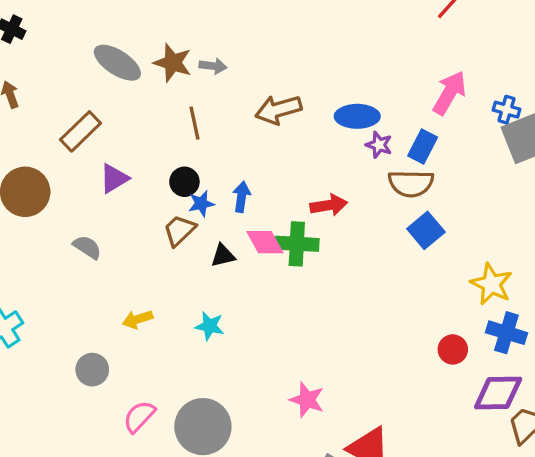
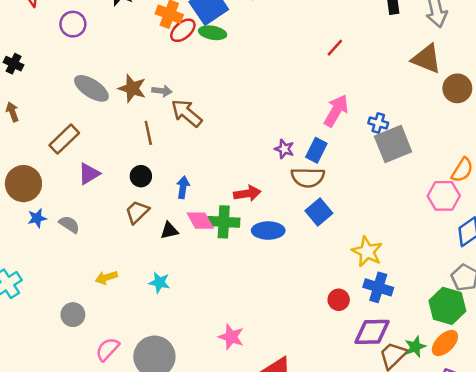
brown arrow: (278, 110) -> (187, 113), moved, turned 56
blue ellipse: (357, 116) -> (268, 231), moved
blue star: (201, 204) -> (37, 218), moved

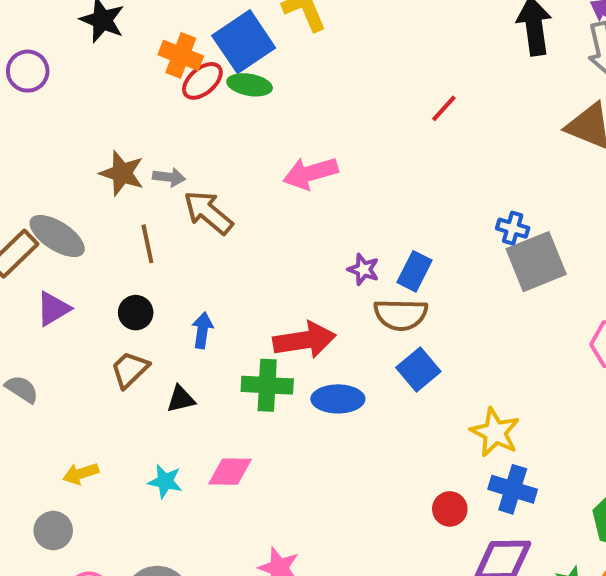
gray ellipse: (91, 88) -> (57, 236), moved
pink arrow: (336, 111) -> (310, 173), moved, turned -136
red arrow: (247, 193) -> (305, 340), size x1.4
pink diamond: (200, 221) -> (230, 472), moved, turned -60
gray circle: (73, 315) -> (53, 531), moved

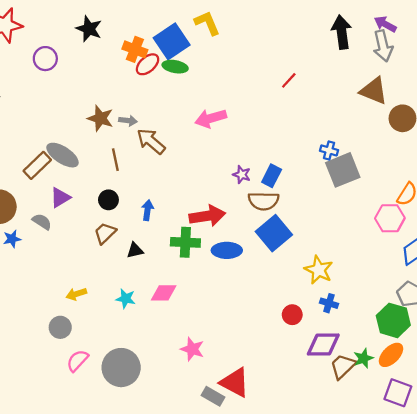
blue square: (418, 370) -> (274, 233), size x1.4
gray semicircle: (22, 389) -> (42, 222), moved
blue cross: (513, 489) -> (329, 303), size x0.7

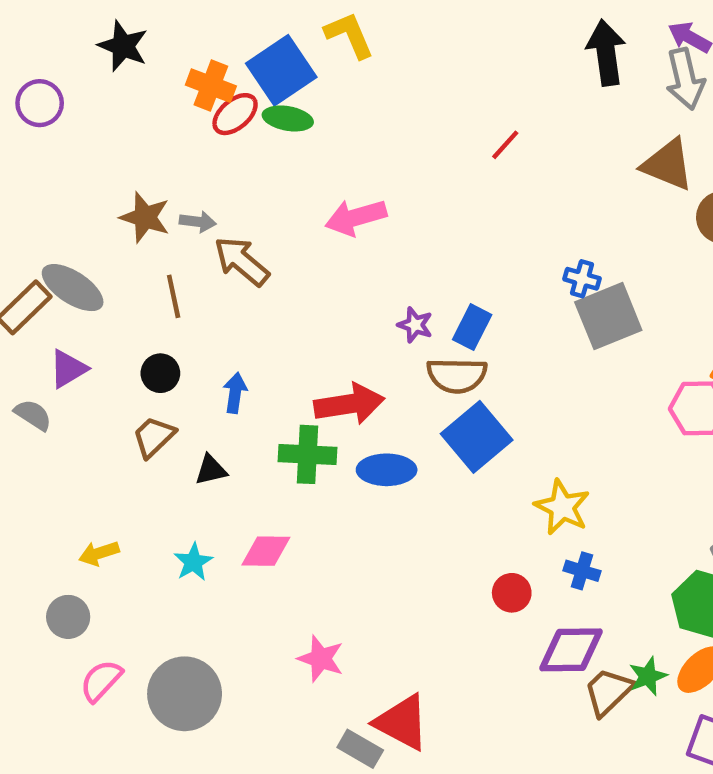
cyan star: (126, 299) -> (193, 562), turned 30

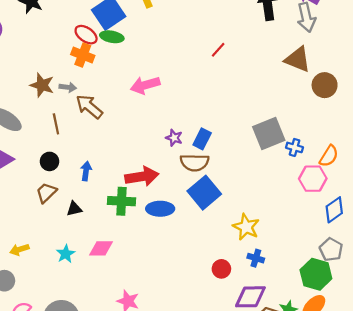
orange cross: (211, 86) -> (83, 55), moved
red ellipse: (235, 114) -> (86, 35), turned 75
blue cross: (582, 279) -> (294, 147), moved

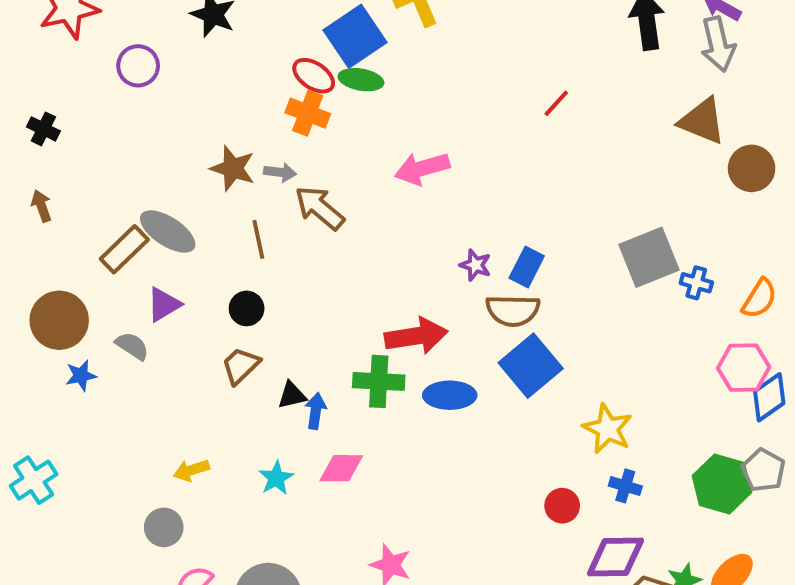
blue arrow: (86, 171) -> (316, 411), moved
pink hexagon: (313, 179) -> (744, 368), moved
green hexagon: (316, 274) -> (722, 484), moved

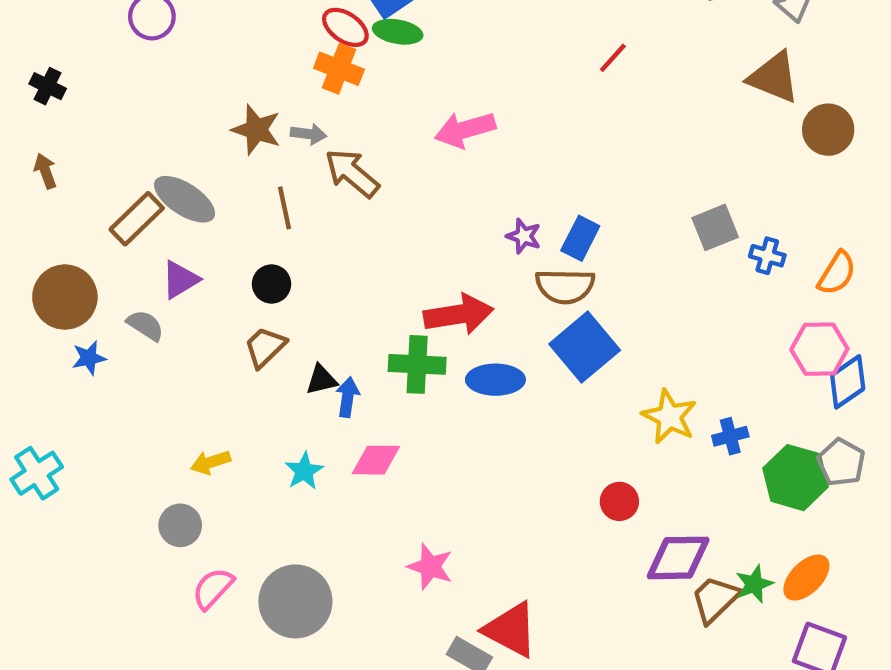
gray square: (649, 257) -> (715, 227), size x0.7
blue cross: (625, 486) -> (730, 436), moved, turned -32

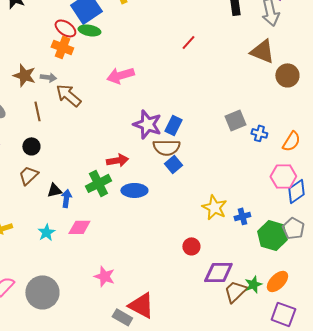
purple star: (524, 236) -> (147, 124), size x1.8
red arrow: (459, 314) -> (117, 160), size x0.7
blue square: (585, 347) -> (173, 164), moved, size x0.6
green cross: (417, 364) -> (98, 183), turned -30

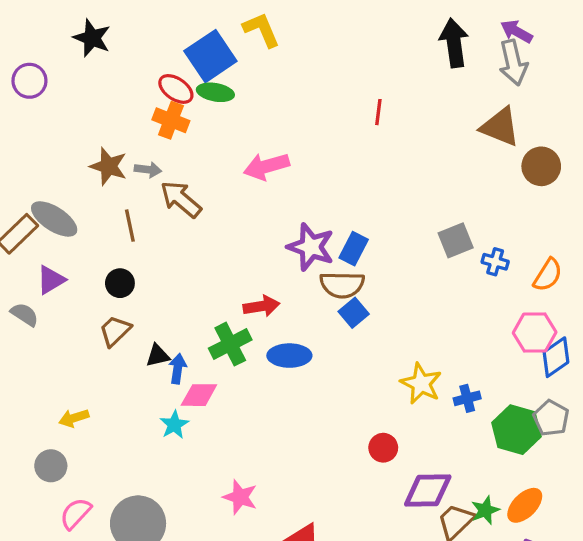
red line: (188, 42) -> (378, 112), turned -35
pink diamond: (79, 227) -> (199, 395), moved
cyan star: (46, 232) -> (174, 425), moved

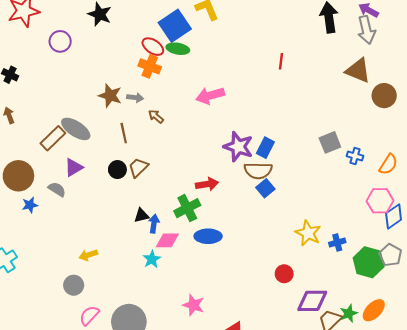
brown arrow: (181, 199) -> (156, 116), size x0.6
brown trapezoid: (115, 331) -> (138, 167), moved
blue ellipse: (289, 356) -> (208, 236), moved

